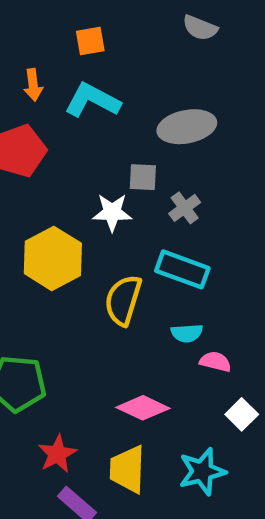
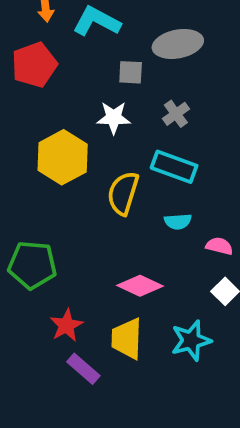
gray square: (143, 177) -> (131, 72), moved
pink semicircle: (215, 362) -> (219, 246), moved

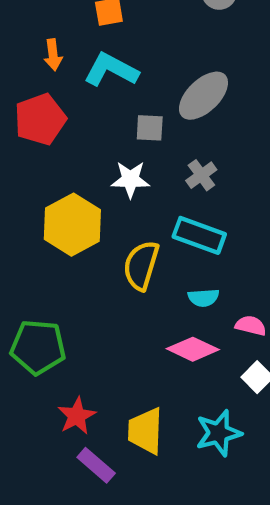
gray ellipse: (178, 44) -> (203, 96), turned -33
pink diamond: (140, 286) -> (193, 349), moved

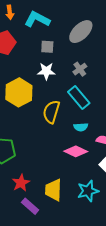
gray square: (150, 128) -> (47, 47), moved
cyan rectangle: (199, 235) -> (79, 98), turned 30

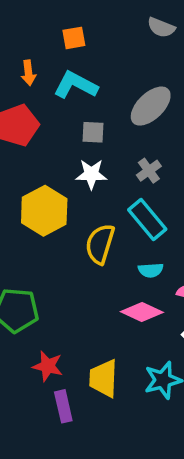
red star: (21, 183) -> (48, 366), turned -30
purple rectangle: (30, 206) -> (63, 406), turned 36

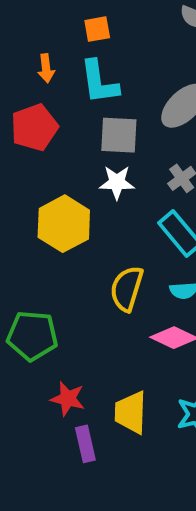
cyan L-shape: (76, 85) -> (99, 82), turned -126
gray square: (93, 132) -> (119, 135), size x1.5
yellow semicircle: (100, 244) -> (127, 289), moved

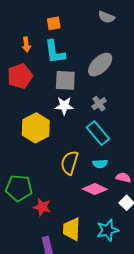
red star: (68, 399) -> (42, 207), moved

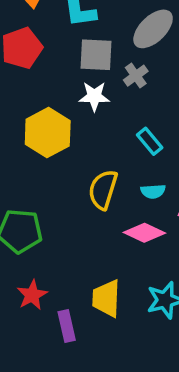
gray cross: (99, 104) -> (136, 76), moved
cyan rectangle: (98, 133) -> (150, 141), size x0.7
red star: (42, 207) -> (32, 295), moved, turned 30

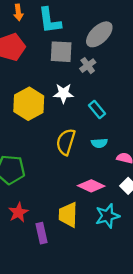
white star: (94, 96) -> (63, 93), moved
pink diamond: (144, 233) -> (91, 186), moved

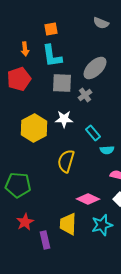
cyan semicircle: (99, 143) -> (107, 150), moved

